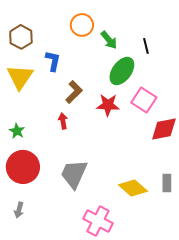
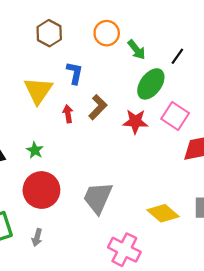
brown hexagon: (21, 37) -> (49, 33), moved
black line: (146, 46) -> (177, 56), turned 49
red arrow: (63, 121) -> (68, 114), moved

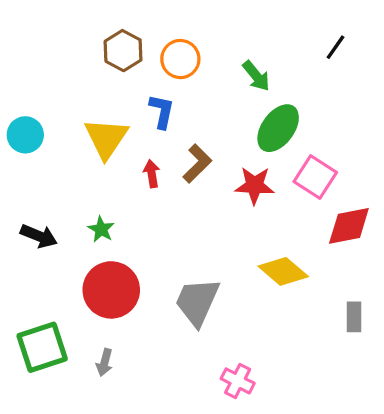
orange circle: (107, 33) -> (180, 59), moved
black line: (177, 56) -> (335, 47), moved
yellow diamond: (163, 213) -> (283, 271), moved
pink cross: (124, 250) -> (238, 381), size x0.7

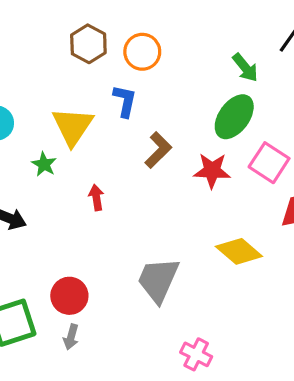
green arrow: (256, 76) -> (245, 68), moved
red arrow: (152, 174) -> (96, 198), moved
green star: (101, 229) -> (44, 164), moved
red circle: (111, 290) -> (69, 296), moved, size x0.7

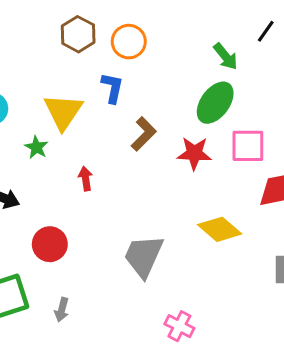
pink square: (269, 163) -> (248, 146), turned -33
red circle: (69, 296) -> (50, 244), moved

